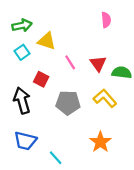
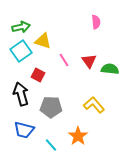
cyan square: (22, 52) -> (21, 51), size x1.5
yellow L-shape: (105, 98) -> (94, 105), moved
gray pentagon: (68, 103) -> (51, 107), moved
orange star: (100, 142) -> (78, 136), moved

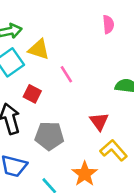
red triangle: (89, 61) -> (99, 121), moved
yellow L-shape: (94, 105) -> (114, 150), moved

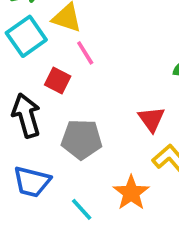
pink line: (66, 74) -> (85, 53), moved

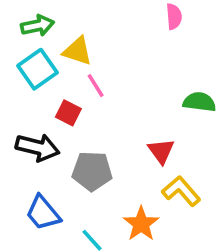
black arrow: (26, 115) -> (37, 147), turned 120
blue trapezoid: (32, 182) -> (43, 213), turned 36

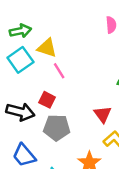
red square: (68, 113) -> (47, 100), moved

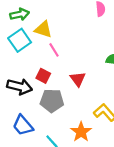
red triangle: (103, 114) -> (78, 79), moved

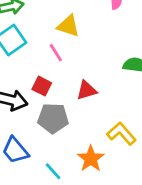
yellow triangle: (43, 29) -> (68, 26), moved
red triangle: (78, 79) -> (87, 90), turned 49

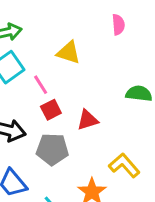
pink line: (56, 53) -> (41, 85), moved
red square: (42, 86) -> (51, 110), moved, turned 36

